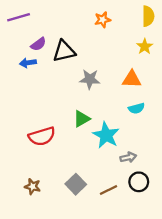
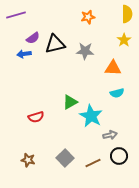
gray star: (90, 79) -> (85, 51), moved
red semicircle: (42, 136) -> (36, 117), size x0.7

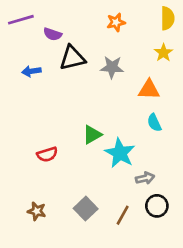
purple semicircle: (33, 38) -> (53, 34), moved, turned 56
cyan semicircle: (117, 93) -> (154, 123), turned 80
brown line: (93, 163) -> (123, 215), turned -35

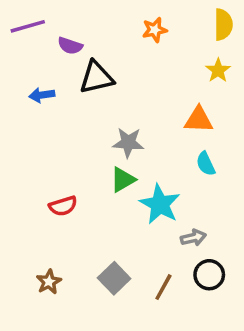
gray star: (112, 67) -> (128, 143), moved
brown star: (37, 211) -> (49, 282), turned 30

